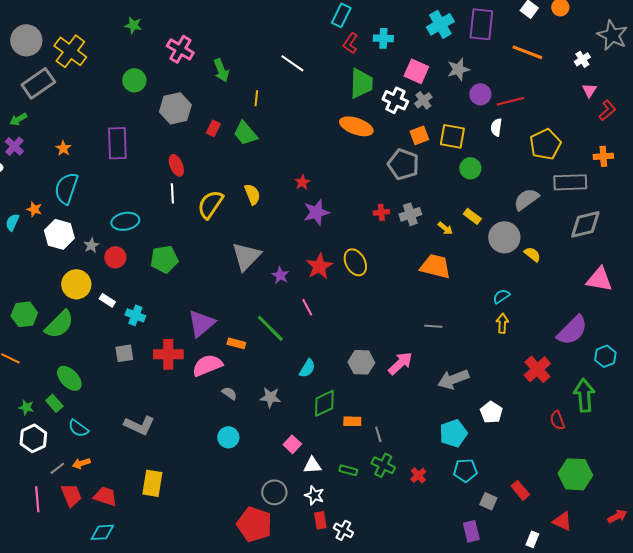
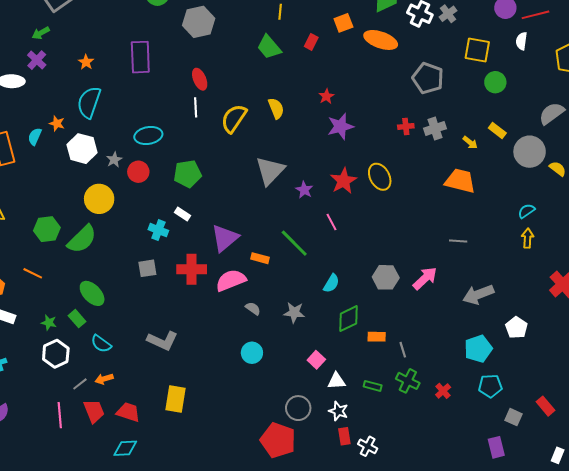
red rectangle: (213, 128) -> (311, 42), moved
orange square: (419, 135) -> (343, 23), moved
white rectangle: (107, 300) -> (183, 214), moved

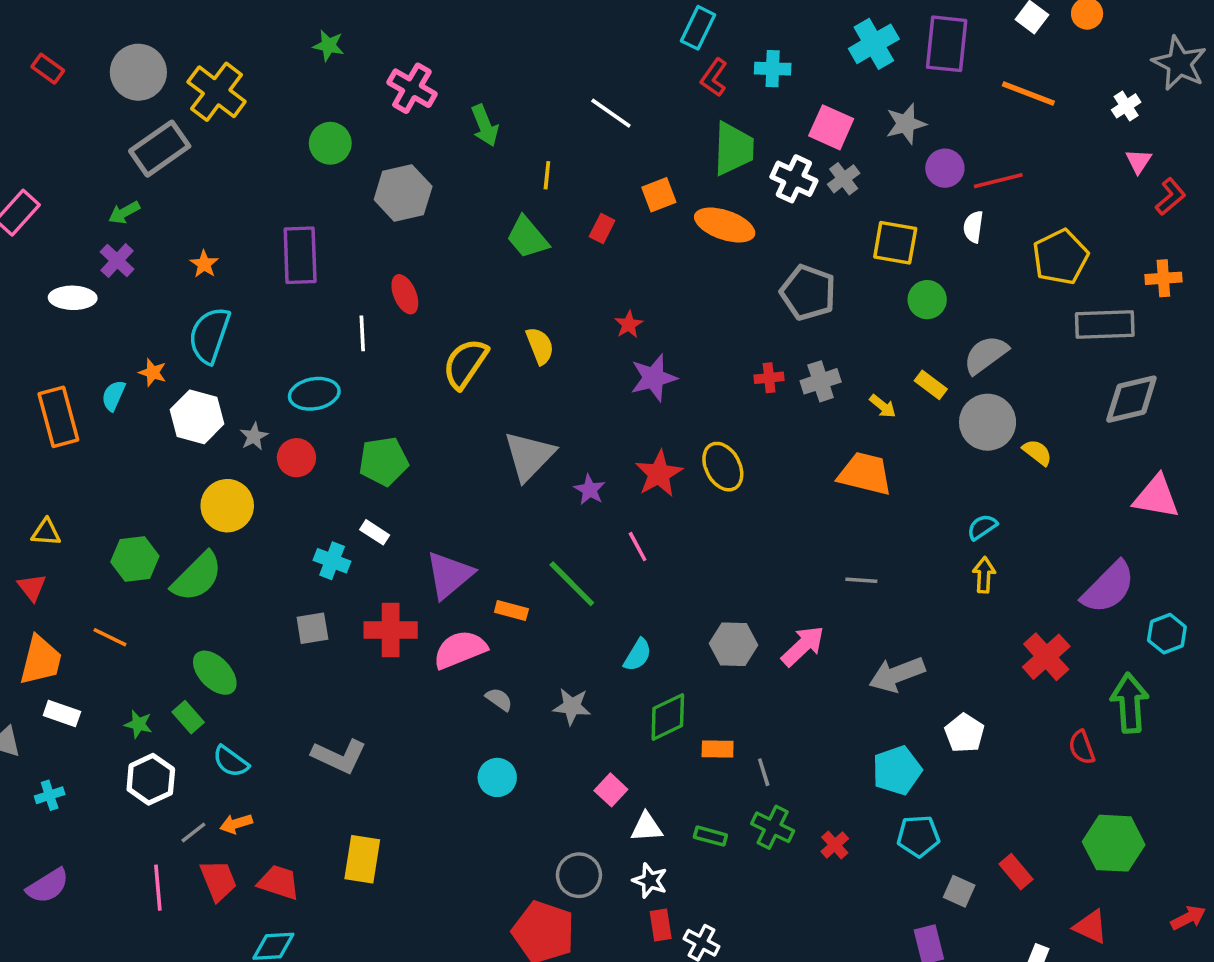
white line: (196, 107) -> (362, 333), moved
gray semicircle: (552, 113) -> (986, 355), moved

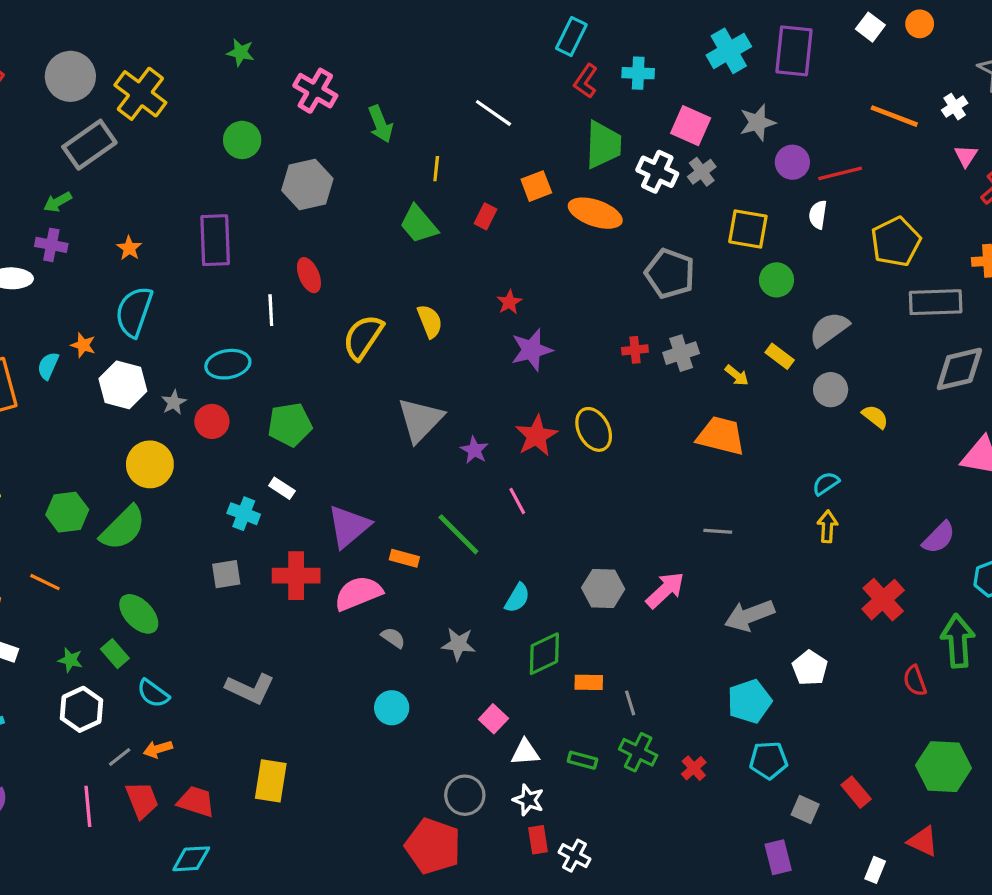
orange line: (1028, 94) -> (894, 116), moved
purple cross: (117, 261) -> (51, 245), turned -32
gray circle: (988, 422) -> (831, 390), size x0.7
purple semicircle: (1108, 587) -> (939, 538), size x0.7

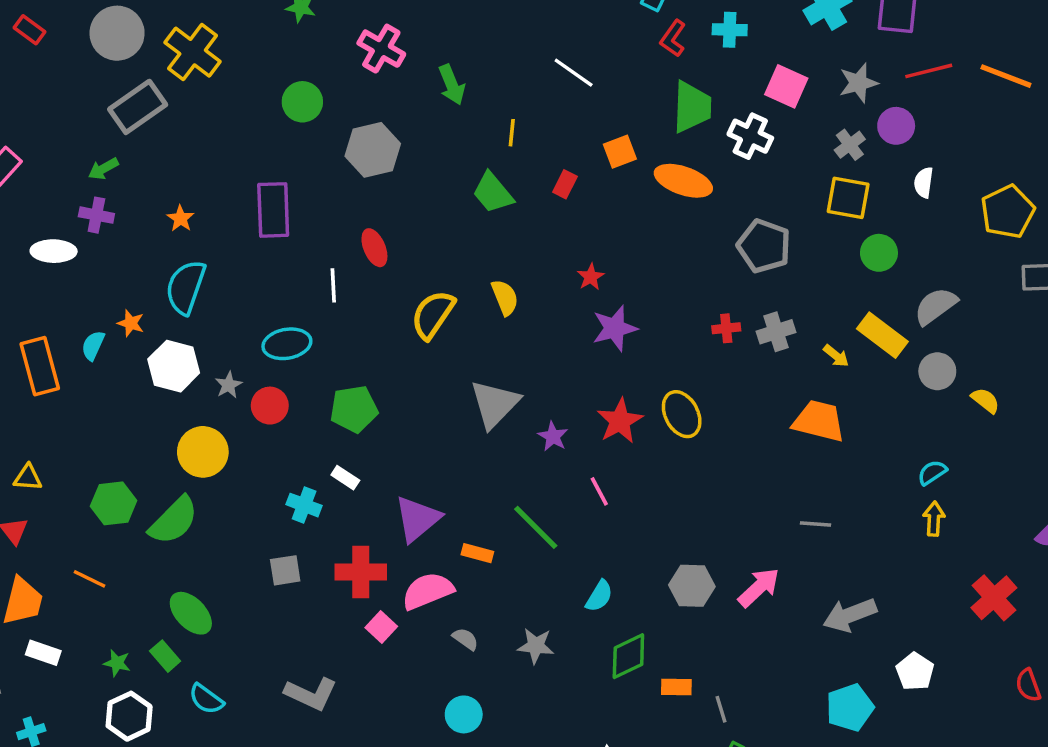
gray cross: (702, 172) -> (850, 145), moved
red line: (840, 173) -> (929, 71), moved
yellow rectangle: (780, 356) -> (882, 335), size x1.6
pink square: (493, 719) -> (381, 627), moved

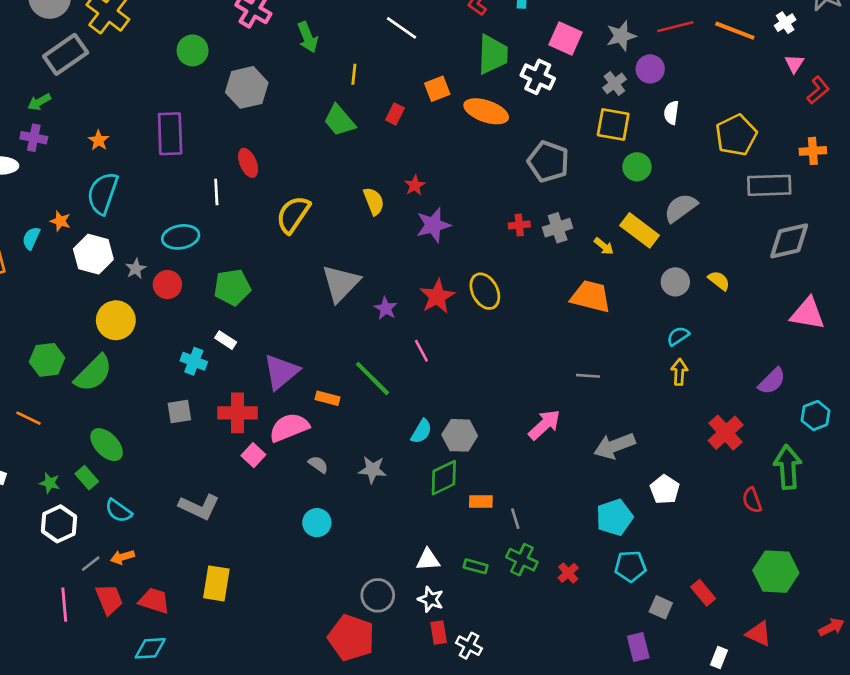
yellow semicircle: (505, 297) -> (374, 201), moved
gray circle: (937, 371) -> (675, 282), moved
gray hexagon: (692, 586) -> (460, 435), moved

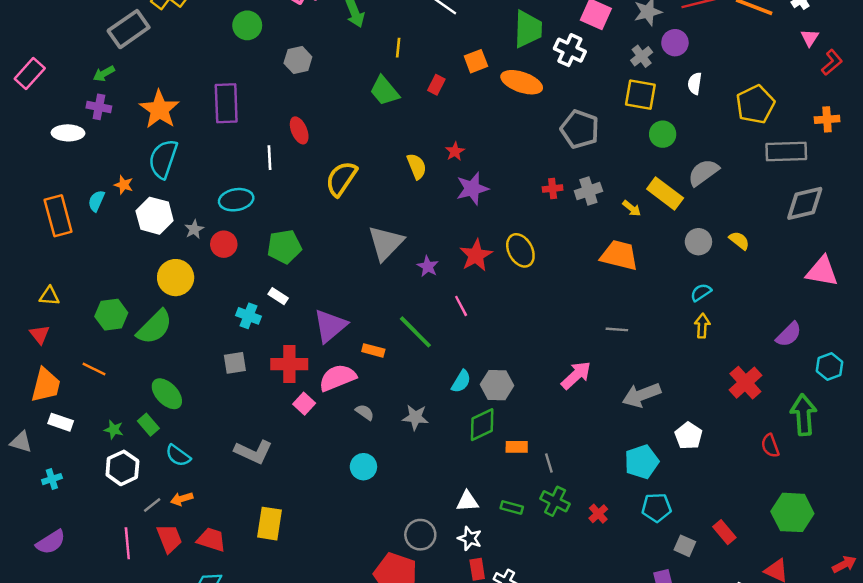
gray hexagon: (247, 87) -> (298, 60), size x0.7
orange star: (99, 140) -> (159, 109), size x2.0

